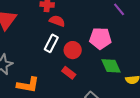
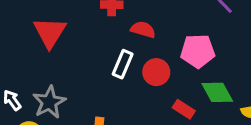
red semicircle: (57, 21) -> (143, 30), moved
red rectangle: (69, 73) -> (184, 109), moved

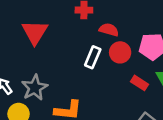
red circle: (156, 72) -> (120, 52), moved
red rectangle: (184, 109) -> (140, 83), moved

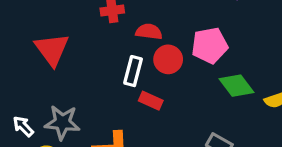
red rectangle: (140, 83) -> (151, 101), moved
gray star: (35, 88) -> (62, 122), turned -30

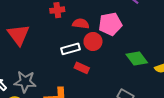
pink pentagon: (210, 45) -> (110, 24), moved
white rectangle: (133, 71) -> (70, 49), turned 60

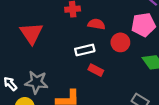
pink pentagon: (110, 24) -> (143, 25), moved
red circle: (93, 41) -> (120, 42), moved

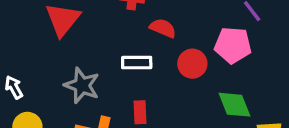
red rectangle: (96, 70) -> (140, 112), moved, turned 48
gray star: (36, 82) -> (82, 85), moved

